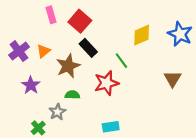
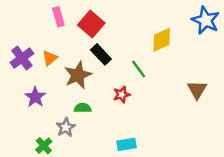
blue star: (180, 34) -> (206, 20), moved
red star: (106, 83) -> (122, 95), size x0.6

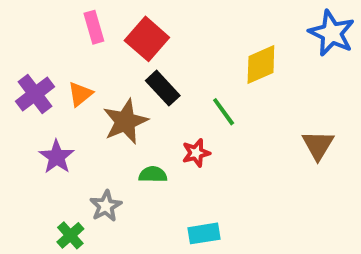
green semicircle: (83, 108) -> (153, 175), moved

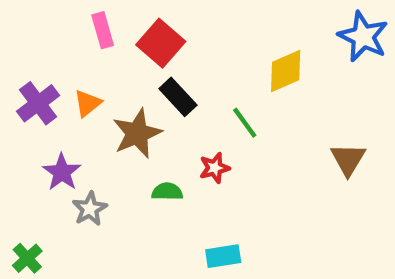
gray star: (106, 206) -> (90, 209), moved
green cross: (70, 235) -> (27, 258), moved

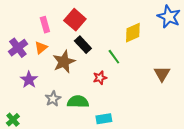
pink rectangle: (103, 30) -> (45, 25), moved
green semicircle: (167, 192) -> (78, 102), moved, size x1.5
gray star: (90, 209) -> (53, 99), moved

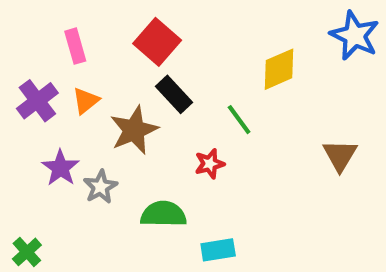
pink rectangle: (45, 25) -> (75, 46), moved
gray star: (53, 99) -> (100, 187), moved

